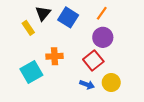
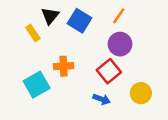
yellow circle: (111, 82) -> (141, 93), moved

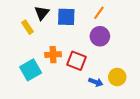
blue square: (79, 21) -> (66, 17), turned -30
red square: (109, 71) -> (76, 61), moved, turned -30
blue arrow: (102, 99) -> (96, 82), moved

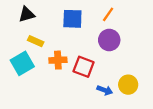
black triangle: (42, 13) -> (27, 14), moved, turned 35
yellow rectangle: (28, 27) -> (36, 41), moved, turned -32
cyan square: (31, 70) -> (22, 63), moved

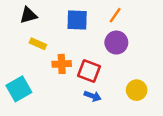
cyan square: (22, 63) -> (19, 89), moved
blue arrow: (105, 90) -> (93, 96), moved

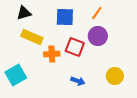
yellow rectangle: (38, 44) -> (32, 37), size x1.5
red square: (89, 71) -> (75, 47), moved

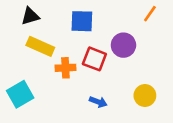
orange line: (97, 13) -> (150, 14), moved

